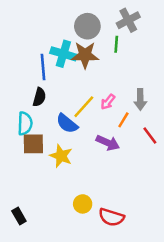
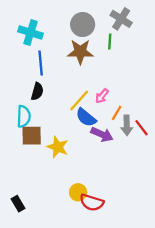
gray cross: (128, 20) -> (121, 19), turned -30
cyan cross: (63, 54) -> (30, 32), moved
gray arrow: (140, 99) -> (127, 125), moved
blue semicircle: (67, 123) -> (86, 117), moved
red semicircle: (111, 217) -> (92, 202), moved

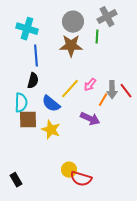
gray cross: (121, 19) -> (107, 17), turned 30
blue semicircle: (86, 117) -> (51, 104), moved
gray arrow: (127, 125) -> (112, 90), moved
red line: (142, 128) -> (126, 91), moved

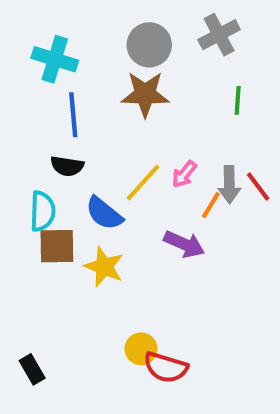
green line: (97, 37) -> (238, 100), moved
black semicircle: (33, 81) -> (67, 166), turned 84

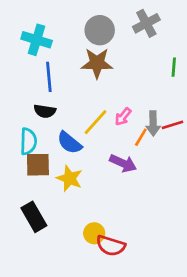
green line: (238, 100) -> (174, 67), moved
red line: (258, 187) -> (172, 125), turned -70
black rectangle: (32, 369) -> (34, 217), moved, size x1.5

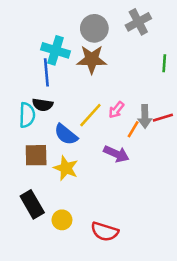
cyan cross: (37, 40) -> (55, 50), moved
cyan semicircle: (28, 141) -> (27, 115), moved
yellow circle: (94, 233) -> (62, 220), moved

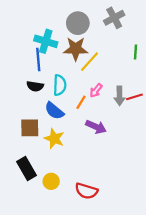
cyan semicircle: (27, 115) -> (60, 85), moved
yellow line: (90, 115) -> (90, 62), moved
orange line: (133, 129) -> (81, 102), moved

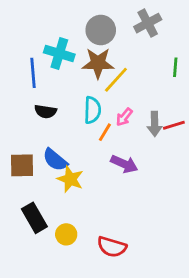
blue line: (38, 59) -> (33, 73), moved
cyan semicircle: (60, 85) -> (92, 110), moved
blue semicircle: (54, 111) -> (55, 160), moved
brown square: (30, 128) -> (22, 165), moved

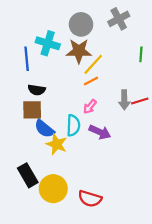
cyan semicircle: (92, 110) -> (73, 125), moved
pink arrow: (124, 117) -> (90, 107), moved
orange line: (105, 132) -> (91, 81), moved, turned 32
brown square: (22, 165) -> (32, 110), moved
yellow circle: (66, 234) -> (53, 189), size x1.6

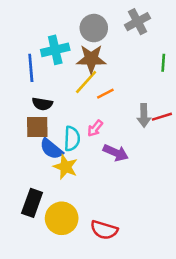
cyan cross: (48, 43) -> (55, 50), turned -30
yellow line: (93, 64) -> (86, 82), moved
pink arrow: (90, 107) -> (95, 128), moved
cyan semicircle: (73, 125) -> (72, 139), moved
black rectangle: (28, 175) -> (32, 203), turned 50

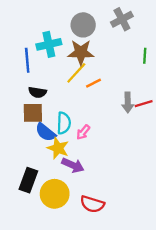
pink arrow: (95, 128) -> (83, 132), moved
purple arrow: (116, 153) -> (73, 165), moved

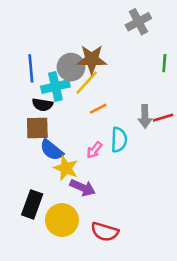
gray circle: (83, 25) -> (71, 67), moved
cyan cross: (49, 44) -> (55, 87), moved
orange line: (93, 83) -> (98, 109), moved
cyan semicircle: (64, 123) -> (119, 140), moved

